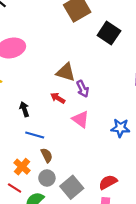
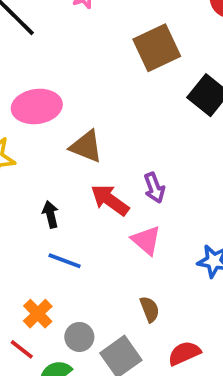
brown triangle: (66, 72) -> (86, 146), moved
red arrow: (58, 98) -> (110, 200), size x1.5
brown semicircle: (47, 155) -> (150, 309), moved

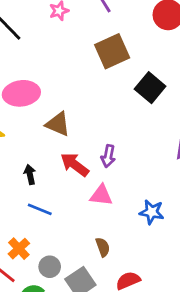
purple arrow: (154, 188) -> (108, 156), turned 30
pink triangle: (146, 240) -> (101, 195), turned -35

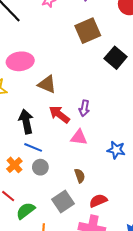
black arrow: (30, 174) -> (26, 121), size x1.6
orange cross: (19, 249) -> (14, 165), moved
gray circle: (50, 267) -> (40, 167), moved

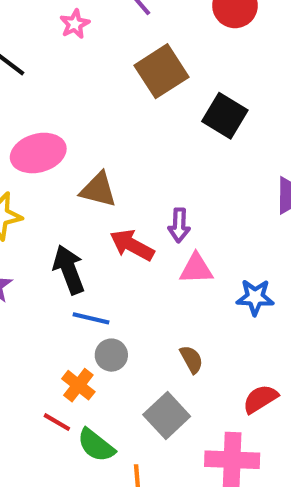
pink triangle: (79, 137) -> (196, 269), moved
orange cross: (14, 165) -> (78, 385), moved
red semicircle: (98, 201) -> (260, 399), moved
green semicircle: (26, 211) -> (96, 445), turned -96

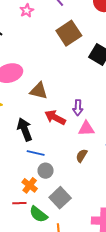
brown semicircle: (191, 359) -> (82, 156), moved, turned -120
gray square: (167, 415) -> (60, 198), moved
red line: (57, 422) -> (19, 203), turned -32

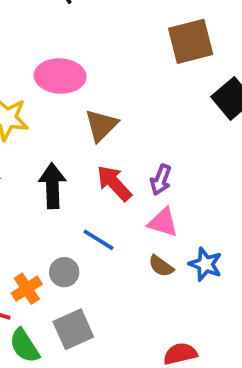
brown triangle: (39, 91) -> (101, 125), turned 42
blue line: (36, 153) -> (99, 240), moved
brown semicircle: (82, 156) -> (161, 266), moved, turned -104

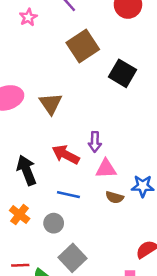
brown triangle: (101, 125) -> (51, 104), moved
orange cross: (27, 289) -> (20, 215), moved

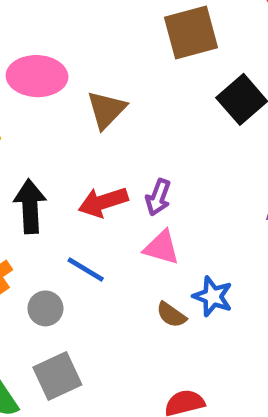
red arrow: (66, 155) -> (103, 202), turned -64
brown semicircle: (115, 197) -> (171, 315), moved

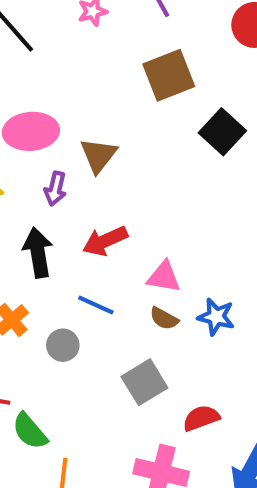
purple arrow: (158, 197) -> (55, 189), moved
brown semicircle: (171, 315) -> (164, 319), moved
gray square: (57, 376) -> (144, 382), moved

